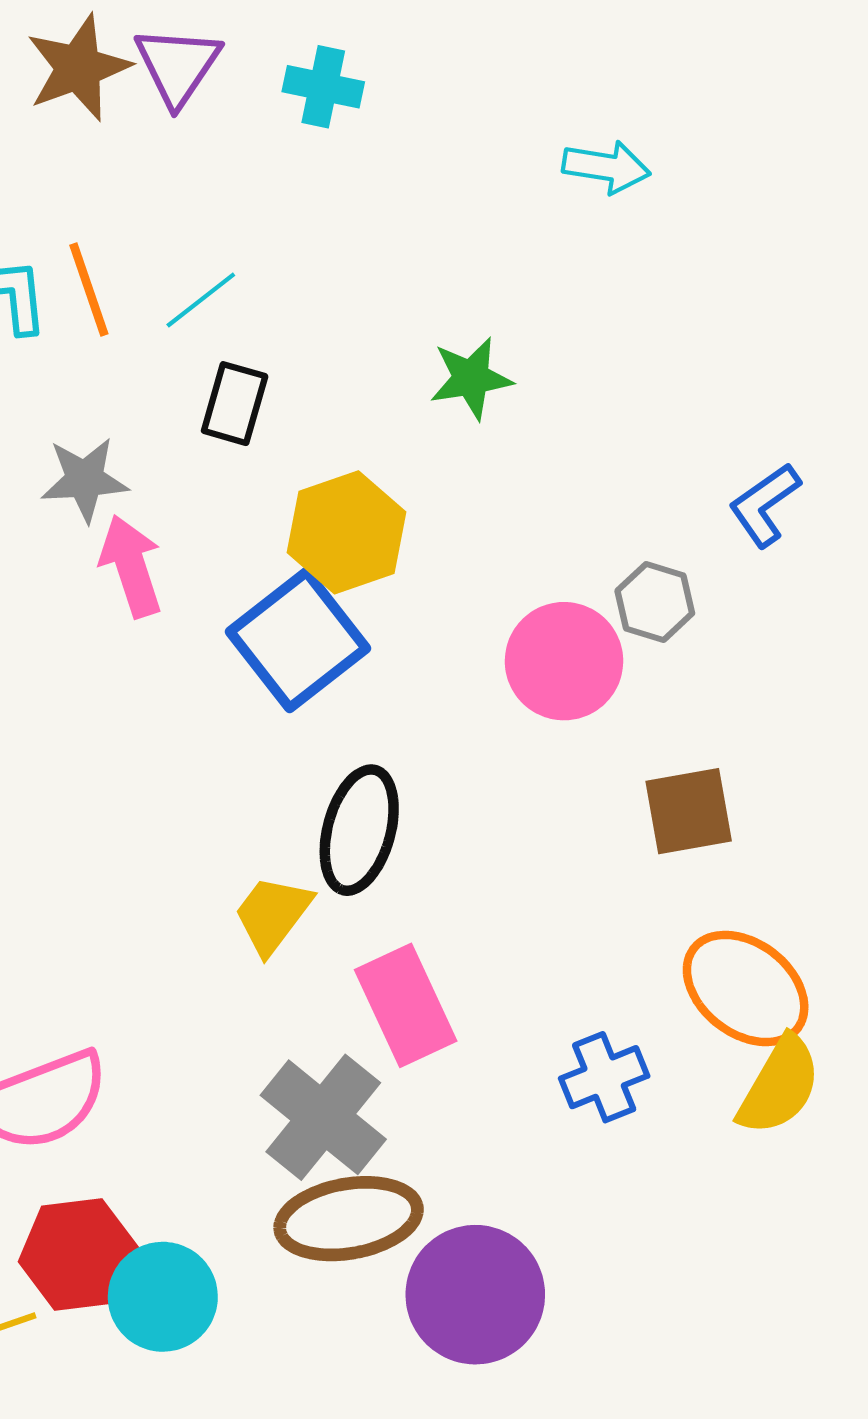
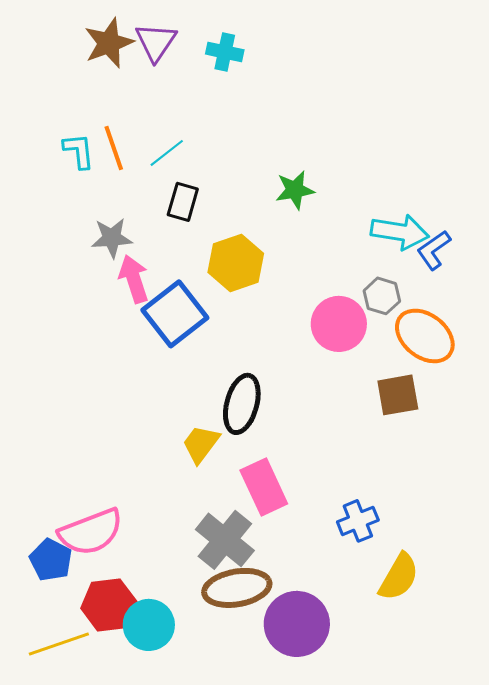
cyan arrow: (606, 167) -> (400, 232), moved, size x1.4
blue square: (298, 640) -> (175, 314), moved
orange ellipse: (746, 988) -> (425, 336), moved
yellow semicircle: (779, 1086) -> (399, 577), moved

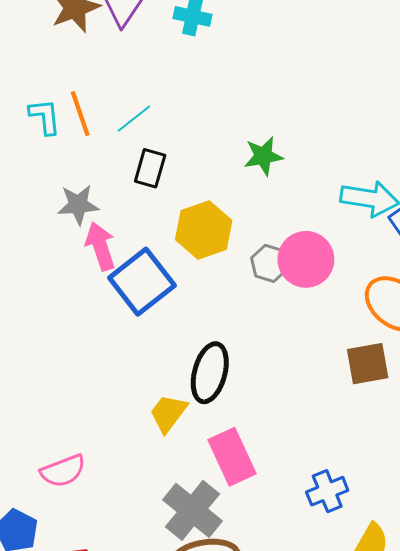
gray hexagon: (382, 296) -> (269, 263), moved
pink circle: (339, 324) -> (306, 259), moved
pink semicircle: (91, 532) -> (63, 471), moved, size x0.7

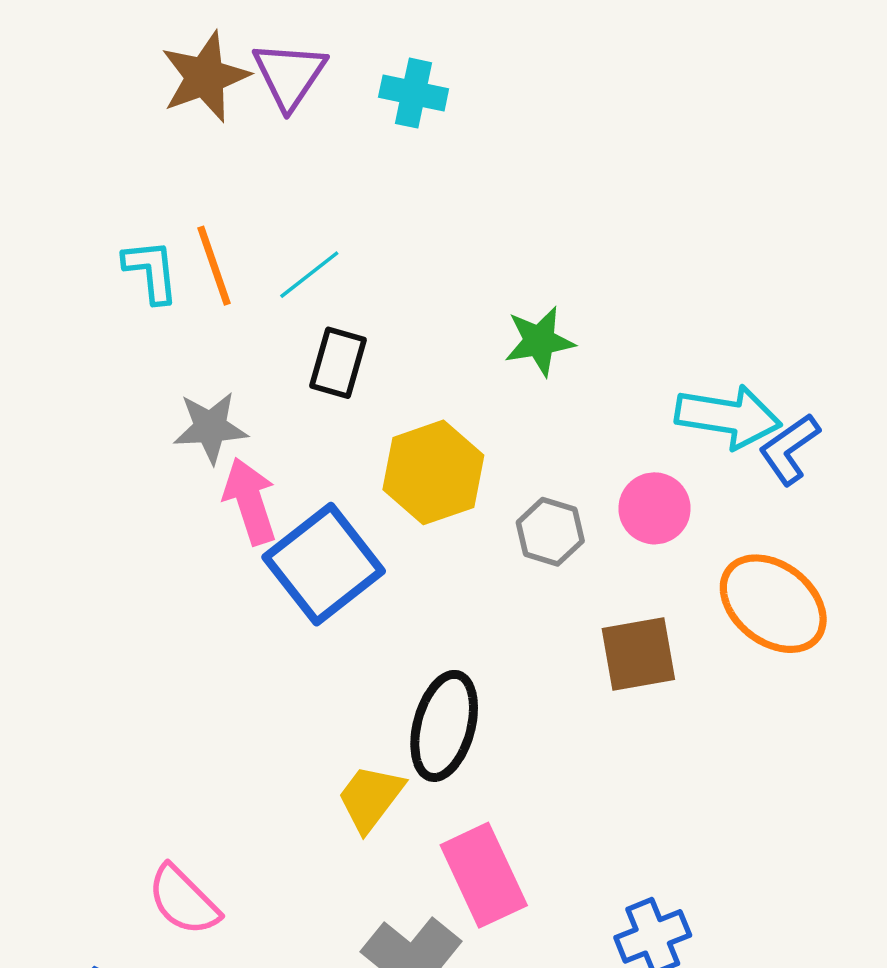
pink circle: (306, 259) -> (655, 508), moved, size x0.7
brown square: (368, 364) -> (638, 654), moved
pink semicircle: (63, 471) -> (183, 900), turned 66

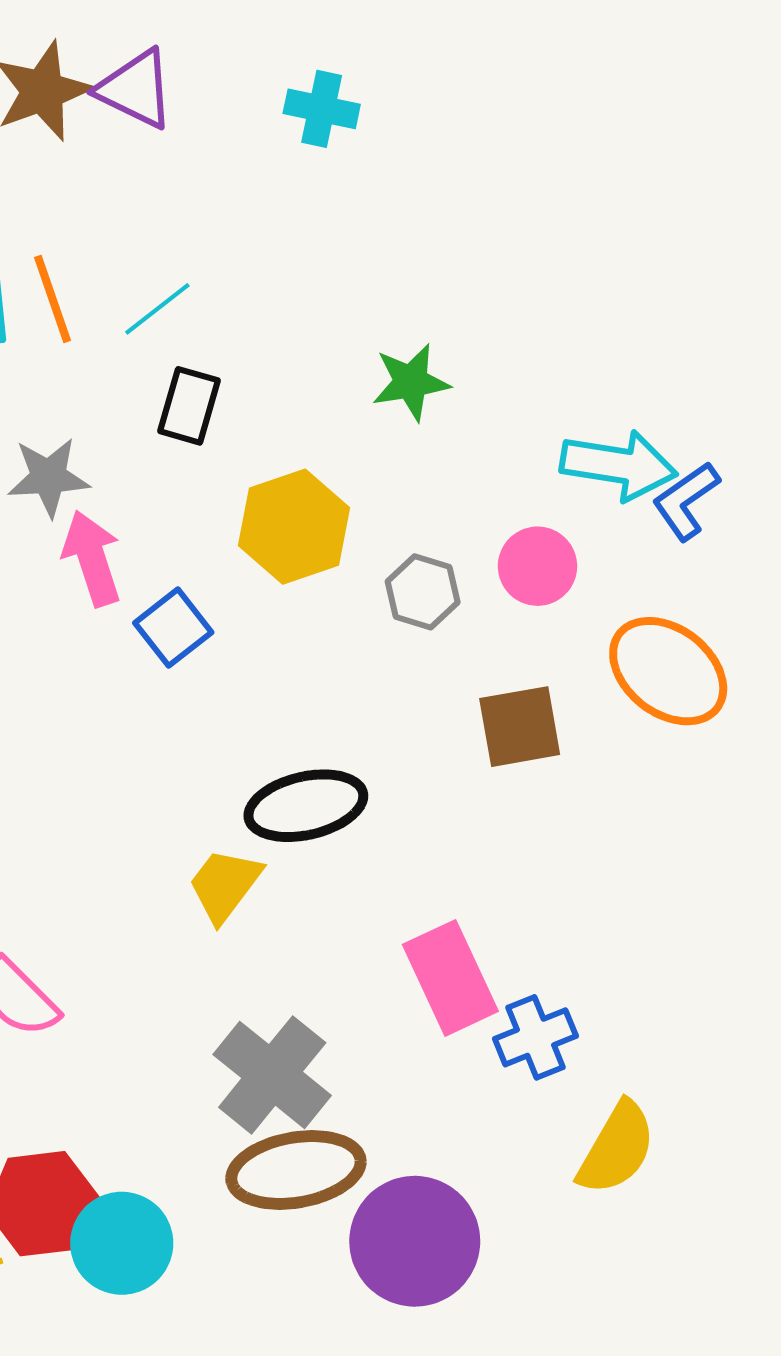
purple triangle: (289, 75) -> (136, 89), turned -38
cyan cross: (414, 93) -> (322, 109), moved
blue square: (324, 564) -> (173, 628), size x0.6
black ellipse: (444, 726) -> (306, 806), turned 62
pink rectangle: (484, 875) -> (450, 978), moved

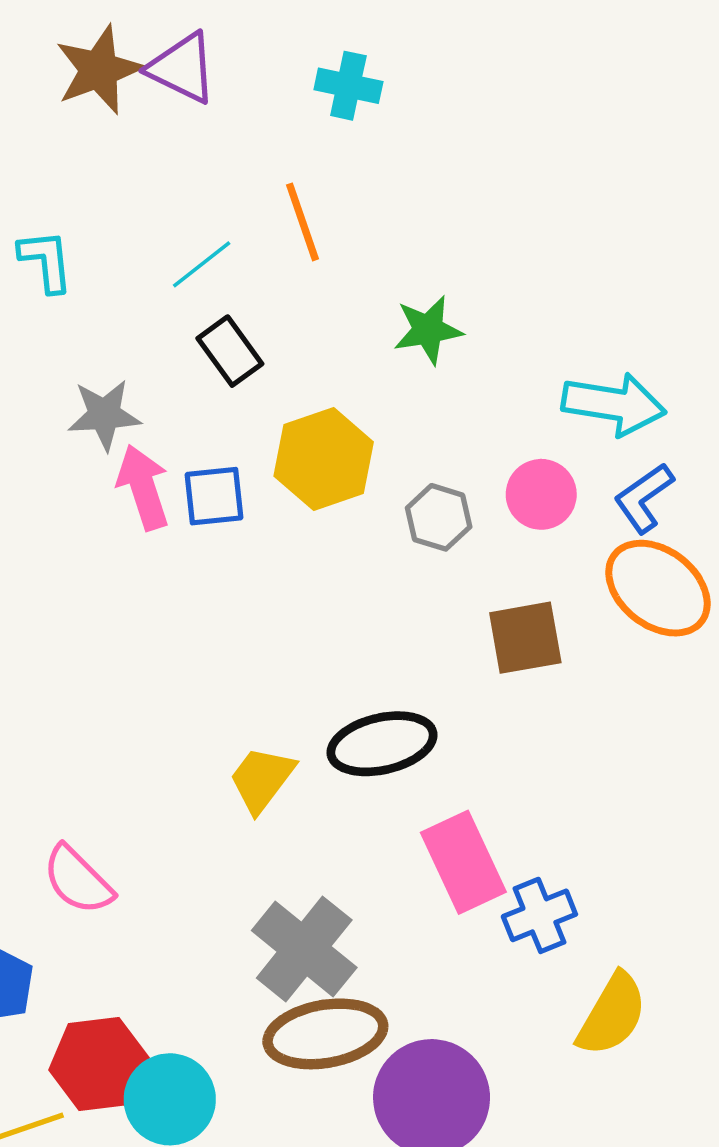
orange line: (52, 299) -> (302, 222), moved
black rectangle: (189, 406) -> (230, 351), turned -52
blue L-shape: (686, 501) -> (644, 498), moved
blue square: (173, 628) -> (214, 496), moved, turned 32
black ellipse: (306, 806) -> (382, 744), moved

